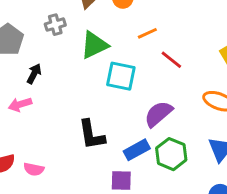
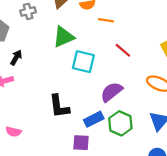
gray cross: (55, 25) -> (28, 11), moved
orange line: (147, 33) -> (106, 20), moved, turned 32

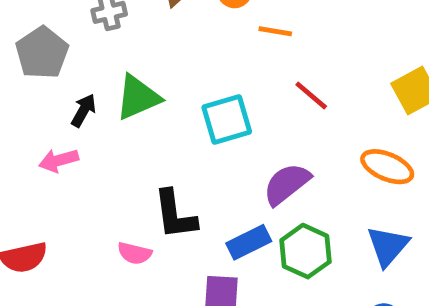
green triangle: (64, 37) -> (138, 97), moved
cyan square: (83, 62) -> (227, 120), turned -30
pink semicircle: (13, 132) -> (135, 253), moved

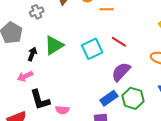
red line: (311, 95) -> (119, 42), moved
black L-shape: (175, 215) -> (40, 100), moved

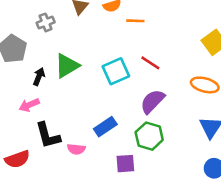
blue rectangle: (109, 98) -> (105, 127), moved
green hexagon: (133, 98) -> (149, 136), moved

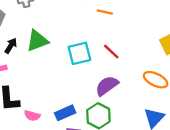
blue rectangle: (105, 127) -> (65, 113), moved

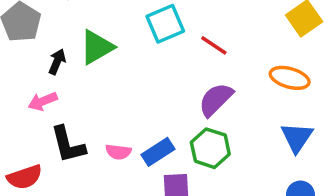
cyan square: (79, 53) -> (165, 24), moved
pink semicircle: (32, 116) -> (118, 152), moved

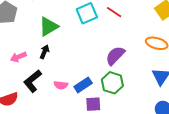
red line: (214, 45) -> (114, 12), moved
black arrow: (57, 62) -> (45, 52), moved
black L-shape: (68, 145) -> (33, 81), turned 65

